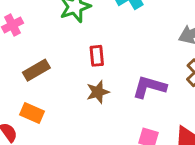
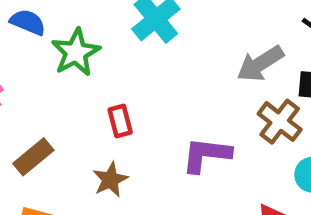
brown star: (98, 92) -> (110, 180), moved

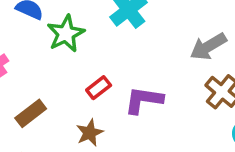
red rectangle: (120, 121) -> (99, 88), turned 65
purple L-shape: (206, 155) -> (144, 100), moved

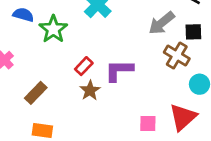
brown star: (90, 133) -> (90, 90), moved

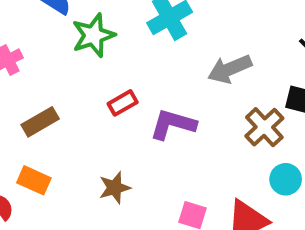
gray arrow: (162, 23) -> (230, 69), moved
brown star: (90, 90) -> (115, 188), moved

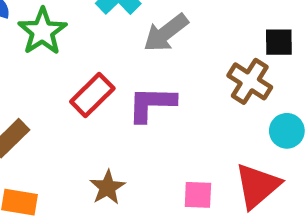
gray arrow: (230, 69) -> (166, 33), moved
red rectangle: (123, 103) -> (92, 95), size x1.4

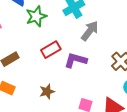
gray arrow: (166, 33) -> (90, 31), turned 150

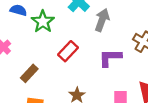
purple L-shape: (76, 60) -> (110, 58), moved

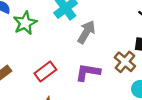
red rectangle: (68, 51) -> (45, 71), moved

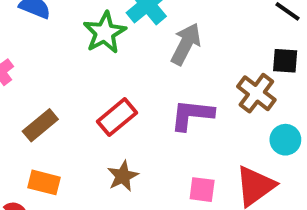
green star: (25, 23) -> (105, 33), moved

